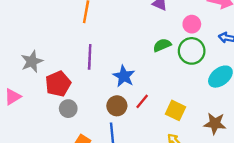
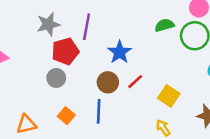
gray star: (32, 61) -> (48, 24), moved
red pentagon: (58, 84) -> (65, 51), moved

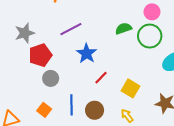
purple line: (87, 27) -> (71, 29), moved, turned 55
gray circle: (56, 78) -> (51, 78), moved
brown circle: (108, 82) -> (95, 110), moved

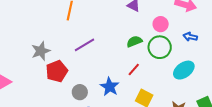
blue star: (87, 53) -> (110, 87), moved
gray circle: (51, 78) -> (80, 92), moved
red line: (101, 78) -> (134, 69), moved

